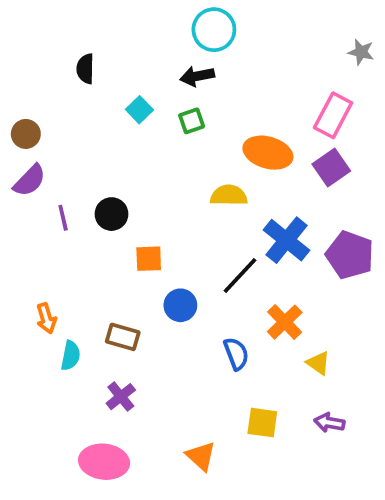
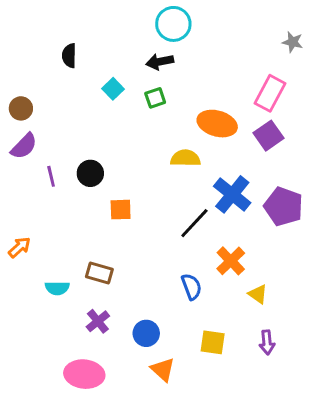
blue circle: (180, 305) -> (146, 333), moved
orange arrow: (46, 318) -> (19, 247), moved, turned -115
cyan semicircle: (71, 356) -> (57, 288), turned 80
purple arrow: (329, 423) -> (267, 342), turned -105

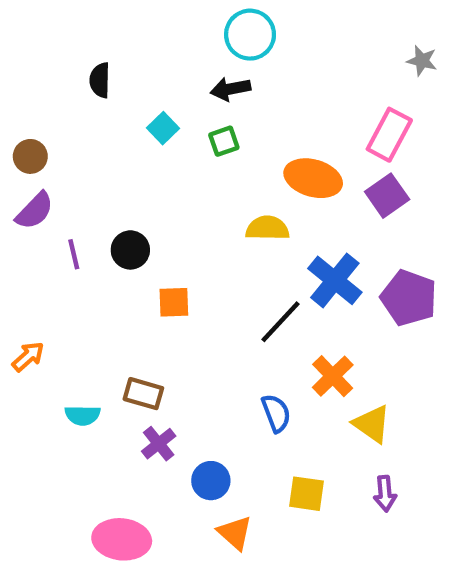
yellow triangle: (258, 294) -> (372, 424), size x1.4
purple cross: (98, 321) -> (159, 444), moved

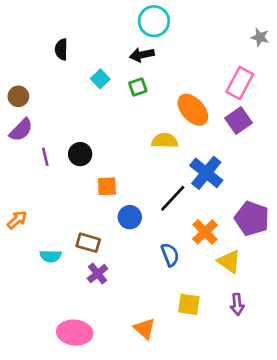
orange ellipse: (313, 178) -> (193, 110), turned 32
purple pentagon: (409, 298) -> (252, 218), moved
blue circle: (211, 481) -> (130, 217), moved

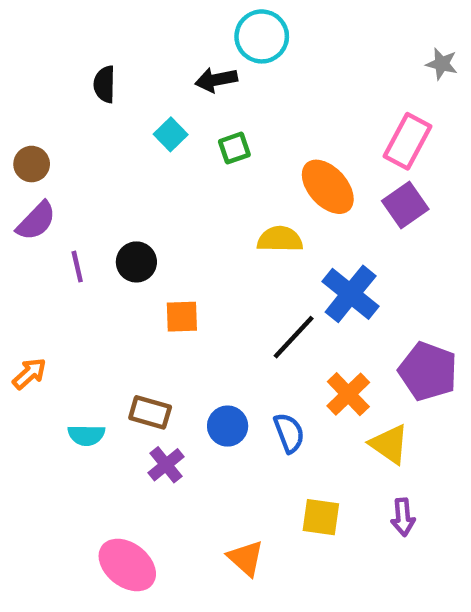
black arrow: (142, 55) -> (216, 80), moved
blue circle: (130, 217) -> (228, 426), moved
pink ellipse: (75, 333) -> (127, 565), turned 32

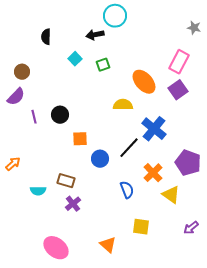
brown circle: (32, 164) -> (22, 72), moved
blue circle: (228, 426) -> (100, 159), moved
purple arrow: (403, 517) -> (191, 228), moved, turned 56

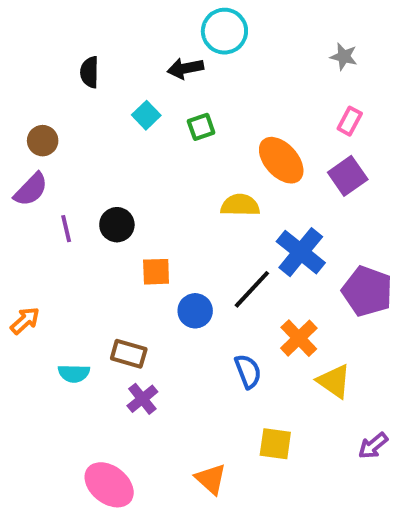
gray star: (194, 28) -> (344, 57), moved
pink rectangle: (179, 62) -> (350, 121), size x0.6
purple pentagon: (188, 163) -> (367, 291), moved

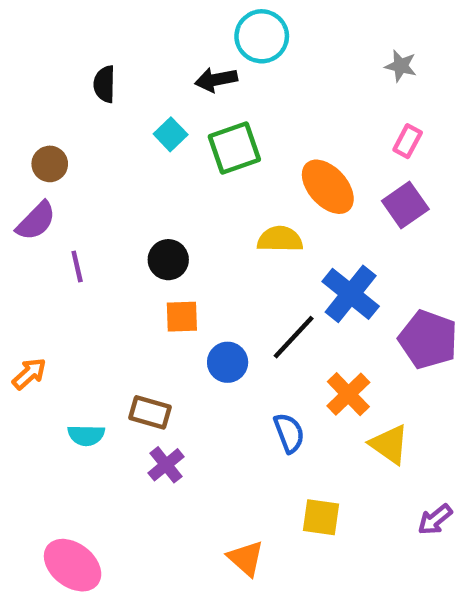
green square: (201, 127) -> (234, 148), size x1.6
black circle: (117, 225) -> (168, 260), moved
pink ellipse: (109, 485) -> (73, 565), moved

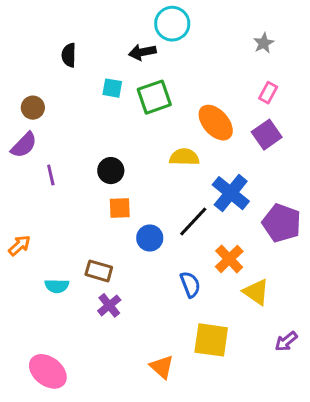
gray star: (401, 66) -> (264, 43), turned 30
cyan square: (171, 134) -> (112, 88), turned -36
yellow square: (321, 517) -> (211, 340), size x1.4

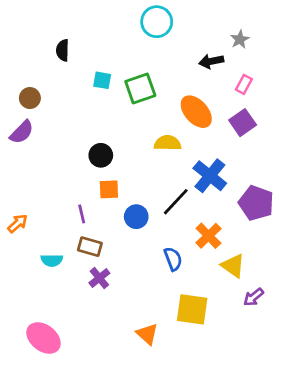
black arrow: (142, 52) -> (211, 61), moved
purple line: (51, 175) -> (82, 214), moved
purple arrow: (286, 341) -> (253, 297), moved

